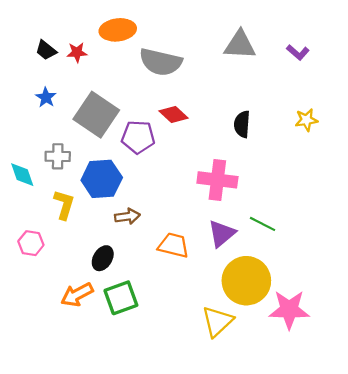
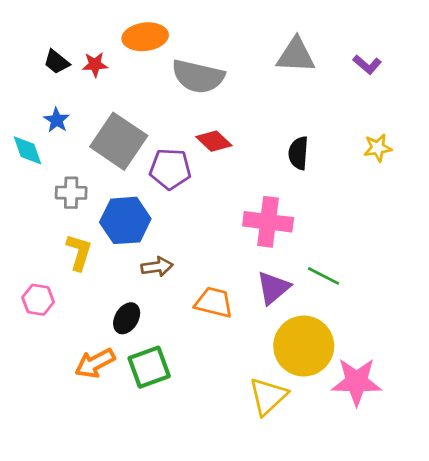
cyan diamond: (22, 175) -> (28, 150), moved

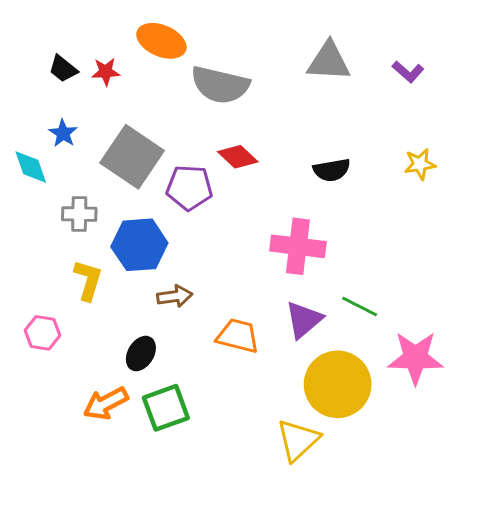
orange ellipse: (145, 37) -> (161, 41), turned 30
black semicircle: (298, 153) -> (332, 170), turned -104
pink star: (357, 382) -> (415, 358), moved

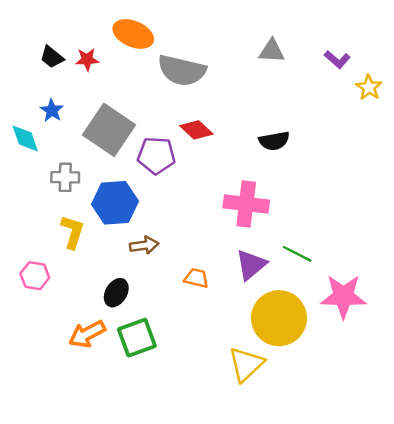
gray triangle: (329, 61) -> (272, 51), size x0.7
yellow star: (420, 164) -> (369, 87), moved, turned -30
orange trapezoid: (238, 336) -> (196, 278), size x0.7

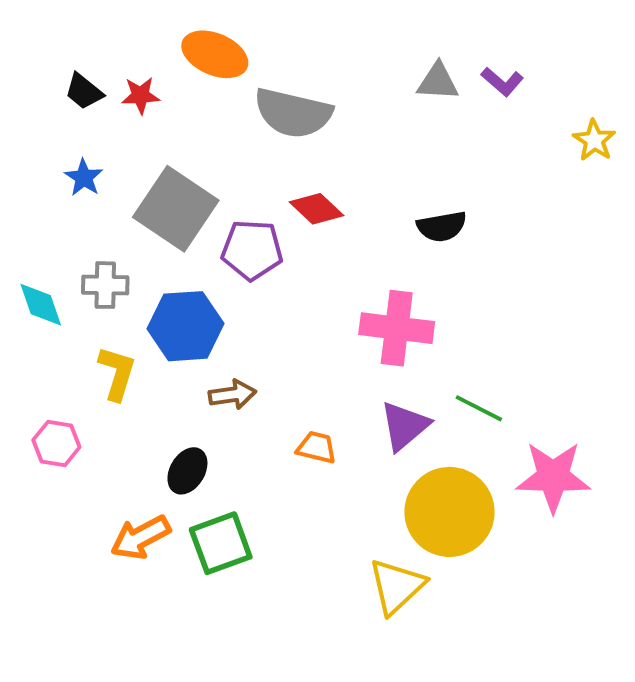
purple L-shape: (337, 59) -> (502, 82), moved
cyan diamond: (25, 138) -> (41, 305), moved

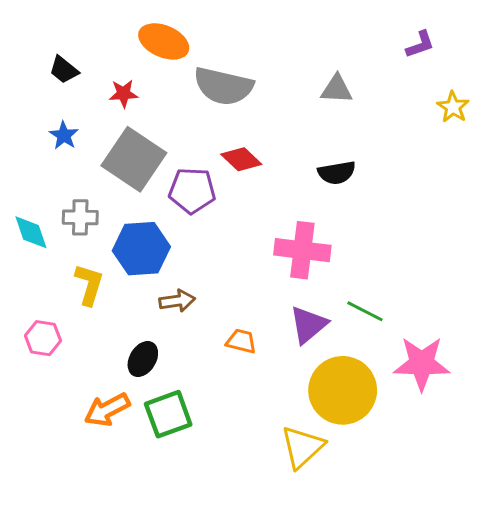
gray triangle: (438, 82) -> (337, 89), moved
purple L-shape: (502, 82) -> (420, 44), moved, turned -60
red star: (141, 95) -> (123, 94), moved

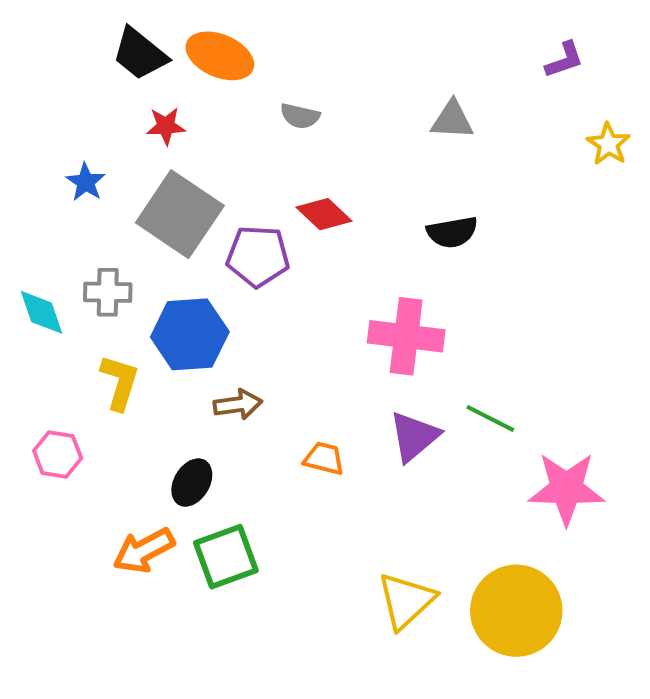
black trapezoid: (64, 70) -> (140, 54), moved, size x1.4
gray semicircle: (223, 86) -> (300, 116), size x0.5
yellow circle: (343, 390) -> (516, 611), moved

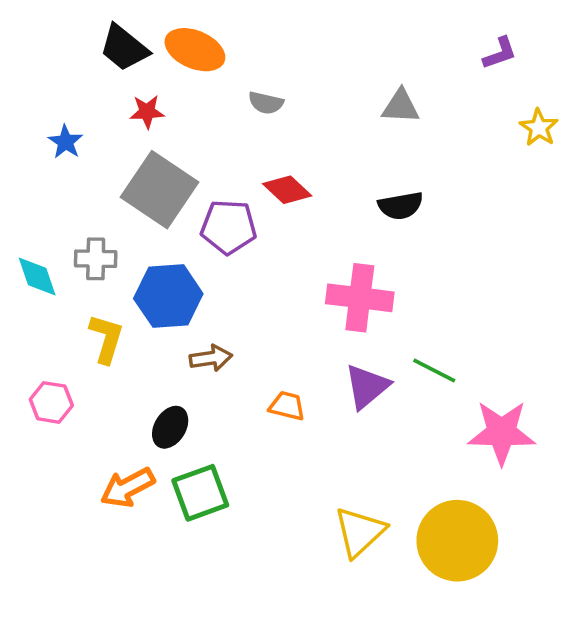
blue star: (86, 182) -> (66, 142), moved

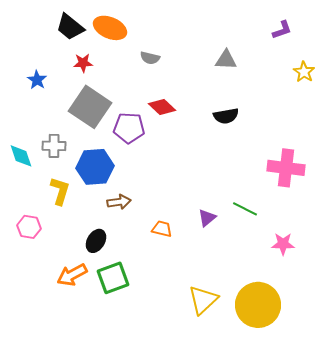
pink cross: (360, 298) -> (286, 168), moved
purple triangle: (367, 386) -> (207, 218), size x0.7
pink star: (502, 433) -> (283, 244), size x0.6

